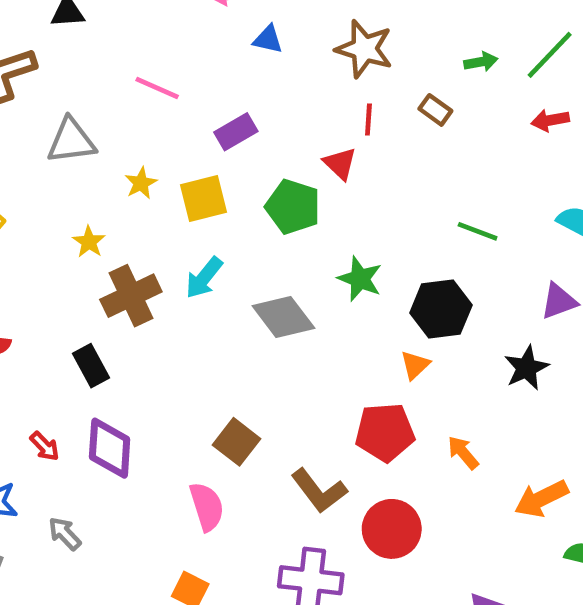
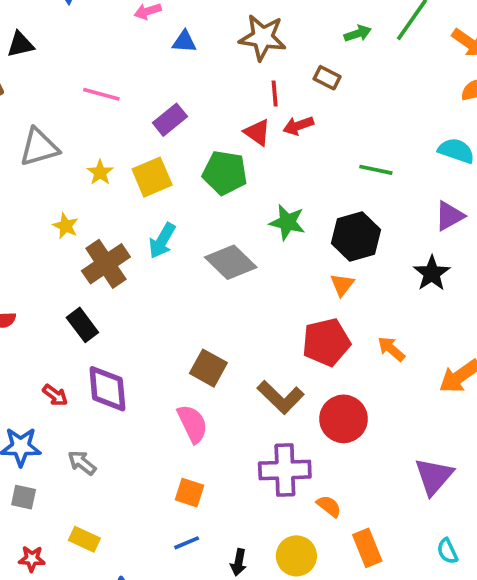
red arrow: (550, 120) -> (298, 126), moved

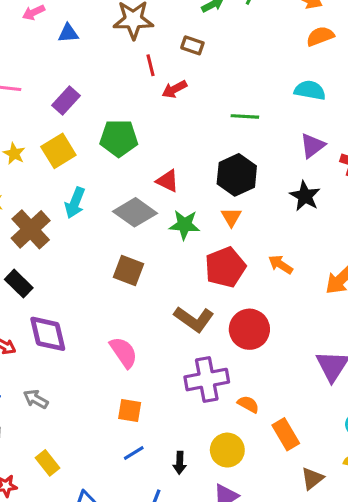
red triangle: (257, 132) -> (168, 181), moved
green star: (287, 222) -> (185, 225), moved
brown square: (208, 368) -> (129, 271), moved
yellow rectangle: (84, 539) -> (47, 463), turned 35

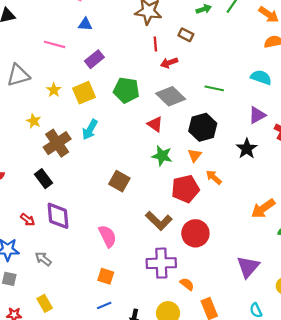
blue triangle: (68, 33) -> (85, 24), moved
gray diamond: (135, 212) -> (171, 96), moved
orange arrow: (281, 265) -> (214, 177), moved

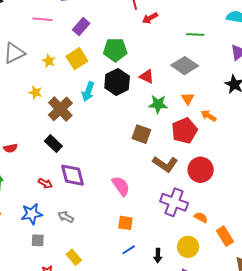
gray diamond: (171, 96) -> (185, 66), moved
black hexagon: (203, 127) -> (117, 82), moved
brown square: (119, 181) -> (141, 134), moved
purple cross: (161, 263) -> (174, 202), turned 32

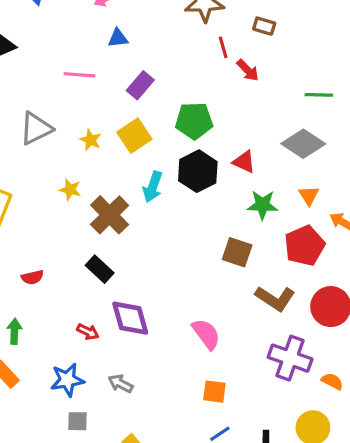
red arrow: (150, 18) -> (248, 70), turned -105

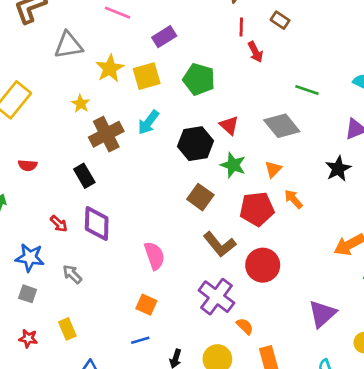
yellow star: (91, 140) -> (110, 68), size x1.5
black hexagon: (198, 171) -> (195, 144), moved

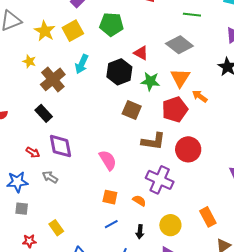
orange triangle: (273, 169) -> (180, 78), size x1.5
brown L-shape: (220, 244) -> (153, 141), turned -30
gray arrow: (72, 274) -> (50, 177), moved
orange semicircle: (245, 326) -> (139, 201), moved

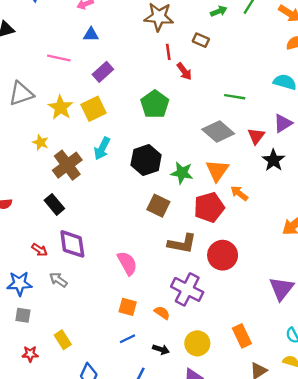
green pentagon: (111, 24) -> (155, 104), moved, turned 30
red triangle: (141, 53) -> (256, 136), moved, turned 35
black arrow: (140, 232) -> (161, 349), turned -80

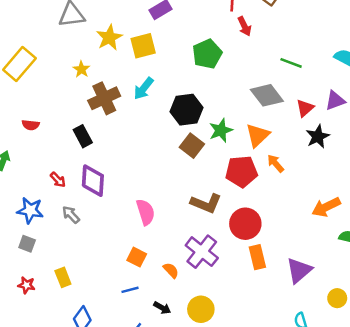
green star: (182, 173) -> (221, 130), turned 30
brown square: (158, 206) -> (192, 146), moved
orange rectangle: (242, 336) -> (257, 257), moved

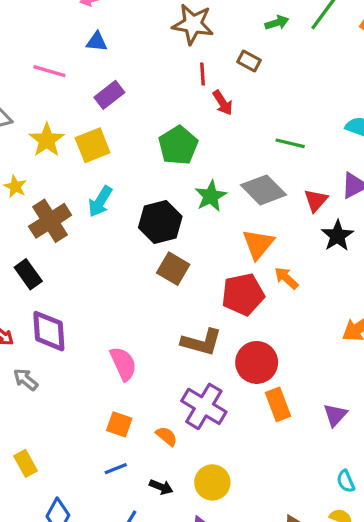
green star: (221, 130) -> (211, 196), moved
purple triangle: (299, 270) -> (335, 415), size x0.7

